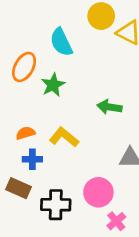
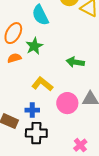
orange semicircle: (25, 133) -> (14, 58), moved
blue cross: (32, 159) -> (32, 110), moved
pink circle: (98, 192) -> (67, 103), moved

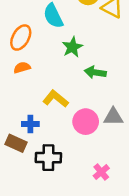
green star: (34, 46) -> (72, 47), moved
blue cross: (32, 110) -> (30, 124), moved

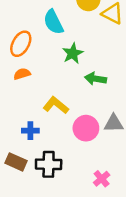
brown rectangle: (16, 143) -> (16, 162), moved

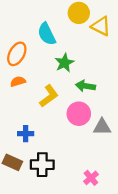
yellow L-shape: (56, 105) -> (49, 96), moved, turned 105
pink circle: (86, 128) -> (79, 114), moved

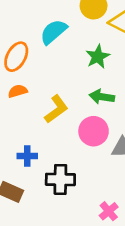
cyan semicircle: (47, 34) -> (54, 32), turned 75
green star: (64, 63) -> (98, 57), moved
black cross: (42, 165) -> (60, 179), moved

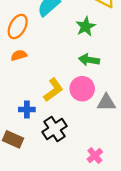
yellow L-shape: (56, 109) -> (53, 90), moved
black cross: (60, 179) -> (55, 129), turned -35

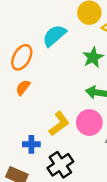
orange semicircle: (19, 55) -> (23, 88), turned -35

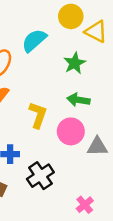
yellow L-shape: (59, 124) -> (38, 115), moved, turned -35

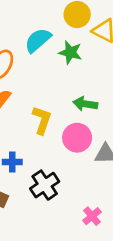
green star: (75, 63) -> (70, 52), moved, turned -30

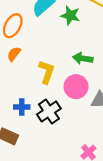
black cross: (45, 185) -> (49, 111), moved

